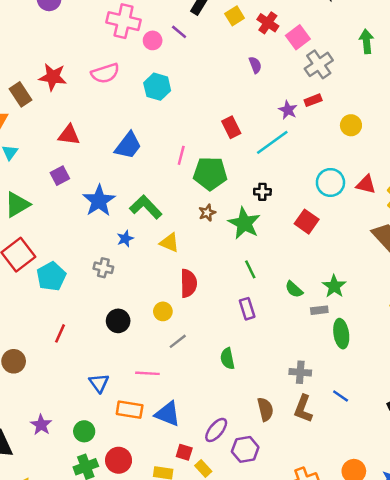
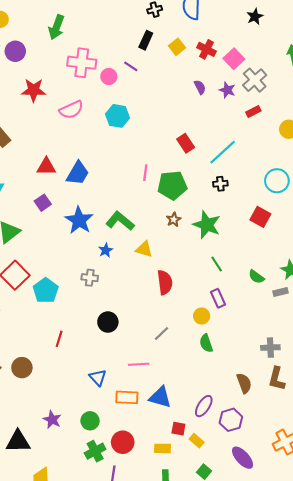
red star: (53, 77) -> (34, 90), moved
purple star: (288, 110) -> (227, 90), moved
blue trapezoid: (128, 146) -> (78, 173), moved
black cross: (262, 192) -> (220, 184), moved
yellow circle: (163, 311) -> (202, 316), moved

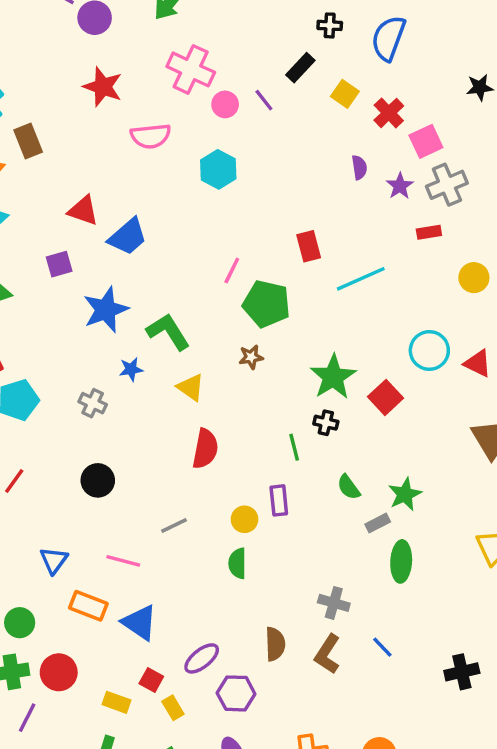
yellow square: (177, 47) -> (345, 94), turned -35
black cross: (220, 184) -> (326, 423), moved
green star: (207, 225) -> (333, 377), moved
gray rectangle: (280, 292) -> (378, 523), turned -32

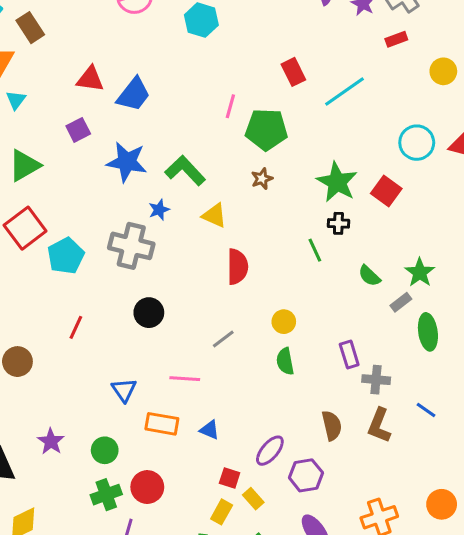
blue star: (106, 310) -> (127, 162), turned -30
gray cross: (93, 403) -> (131, 246), size x1.8
purple rectangle: (279, 500) -> (349, 355), moved
blue triangle: (140, 623) -> (210, 430), size x0.6
yellow rectangle: (116, 702) -> (222, 512), moved, turned -70

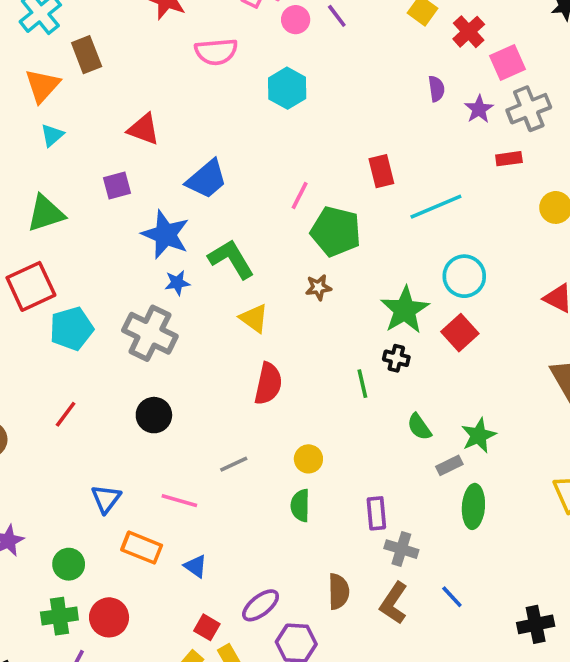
blue trapezoid: (134, 94) -> (207, 179), moved
cyan circle: (417, 143) -> (464, 276), moved
blue star: (159, 210) -> (177, 283), moved

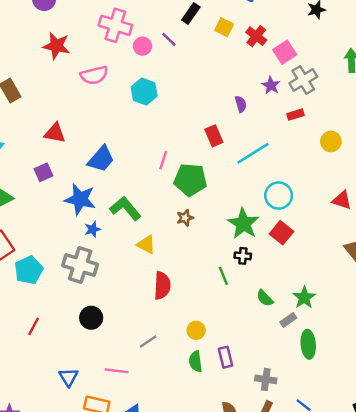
purple semicircle: (436, 89) -> (241, 104), moved
purple rectangle: (376, 513) -> (226, 357), moved

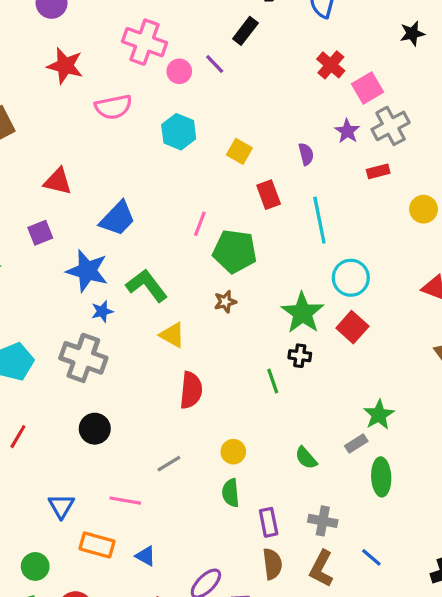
yellow square: (224, 27) -> (239, 151), moved
cyan line: (253, 153) -> (319, 220), turned -72
green semicircle: (265, 298) -> (306, 458), moved
purple rectangle: (226, 357) -> (269, 522), moved

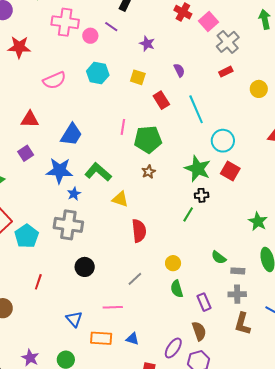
pink semicircle: (113, 107) -> (54, 80), moved
purple star: (347, 131) -> (147, 44), moved
green line: (273, 381) -> (188, 214), turned 63
gray rectangle: (356, 444) -> (238, 271), moved, turned 48
brown semicircle: (272, 564) -> (199, 331), moved

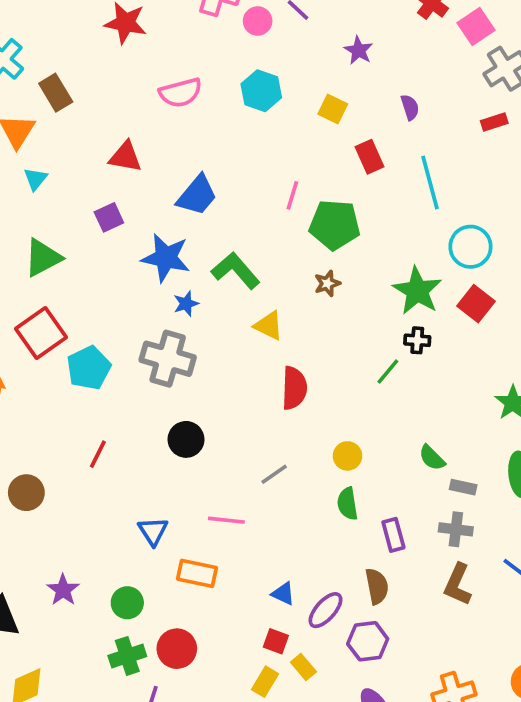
blue triangle: (133, 339) -> (283, 594), moved

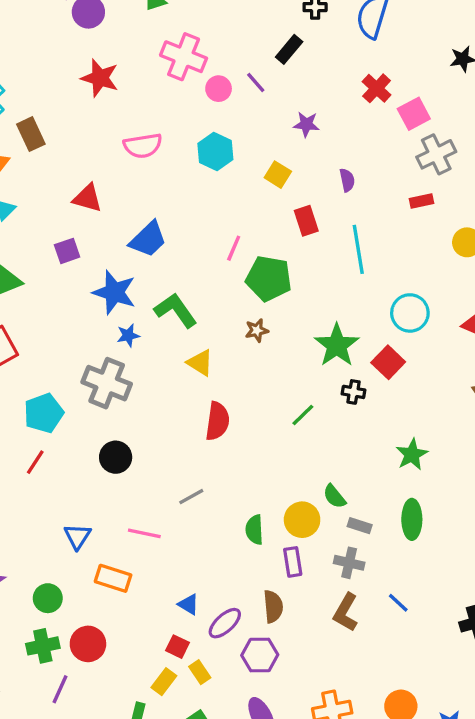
purple star: (359, 50) -> (306, 124), turned -30
cyan circle: (470, 247) -> (410, 313), moved
black cross: (417, 340) -> (353, 392), moved
cyan pentagon: (89, 368) -> (44, 413), moved
yellow circle: (348, 456) -> (302, 520), moved, size x1.4

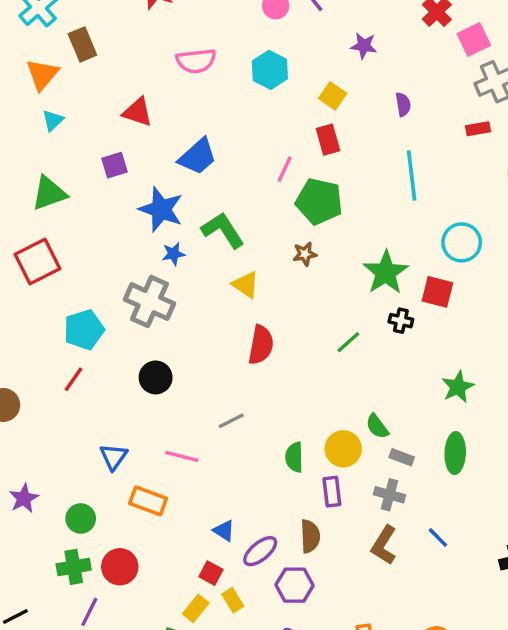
red rectangle: (306, 221) -> (328, 140), moved
red square: (388, 362) -> (437, 292), turned -32

